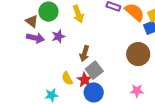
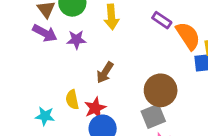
brown circle: (138, 54) -> (161, 90), moved
gray square: (94, 70) -> (153, 116), moved

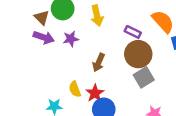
purple rectangle: (162, 20) -> (133, 32), moved
brown circle: (161, 90) -> (138, 54), moved
gray square: (153, 116) -> (144, 77), moved

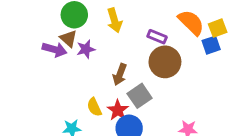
brown triangle: (42, 17) -> (68, 39), moved
gray square: (144, 77) -> (140, 96), moved

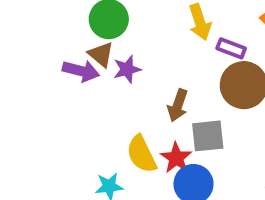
yellow arrow: (114, 20) -> (200, 22), moved
gray square: (140, 96) -> (208, 136), turned 30
yellow semicircle: (94, 107) -> (141, 154), size x1.4

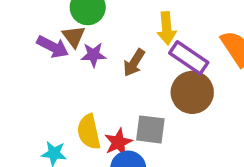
purple rectangle: (231, 48) -> (189, 58), size x1.5
brown arrow: (178, 105) -> (134, 63), moved

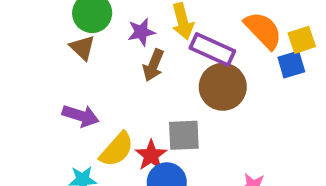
purple arrow: (53, 47) -> (81, 116), moved
purple star: (93, 55) -> (141, 32), moved
yellow semicircle: (89, 132) -> (117, 149), turned -116

